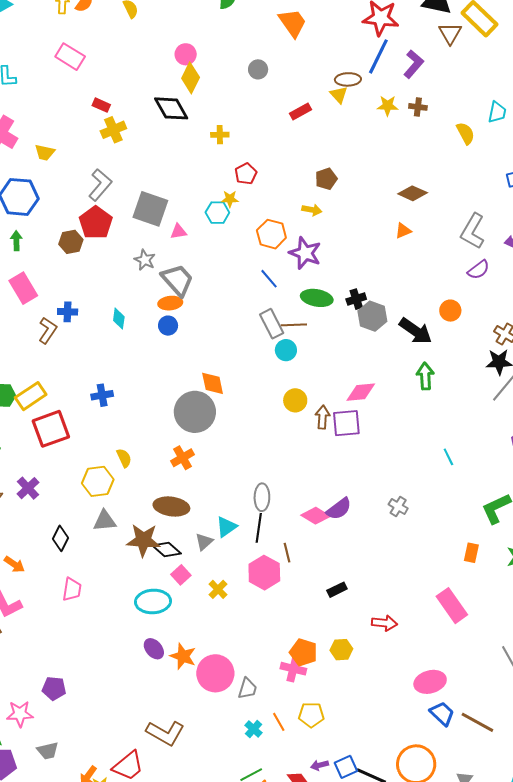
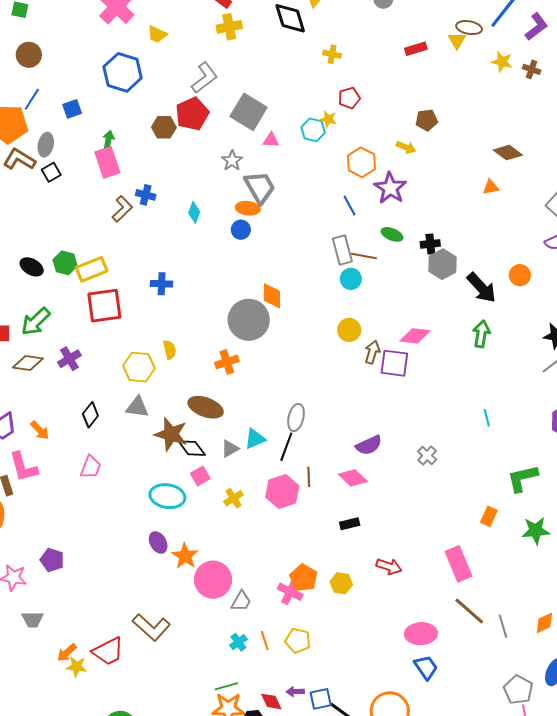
green arrow: (16, 241) -> (108, 140), moved
green ellipse: (317, 298) -> (392, 234), size x0.7
pink diamond: (316, 516) -> (353, 478), moved
brown line: (477, 722) -> (469, 611), moved

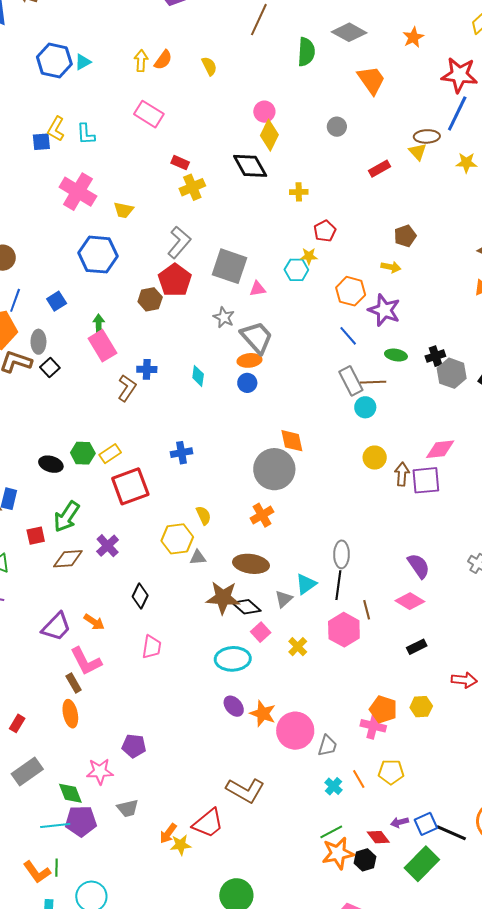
yellow rectangle: (92, 269) -> (110, 454), size x0.7
gray triangle: (137, 407) -> (198, 557), moved, size x0.7
purple semicircle: (369, 445) -> (419, 566), turned -88

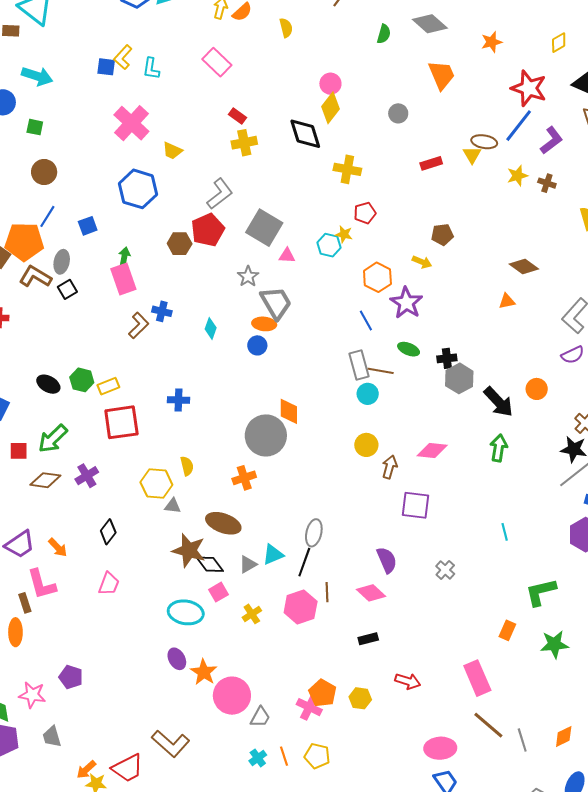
green semicircle: (306, 52) -> (384, 34), size x0.7
yellow star: (466, 163) -> (517, 176), turned -30
yellow cross: (299, 192) -> (347, 169), size x1.5
purple square: (426, 480) -> (416, 505), moved
gray trapezoid: (128, 808) -> (52, 737), turned 75

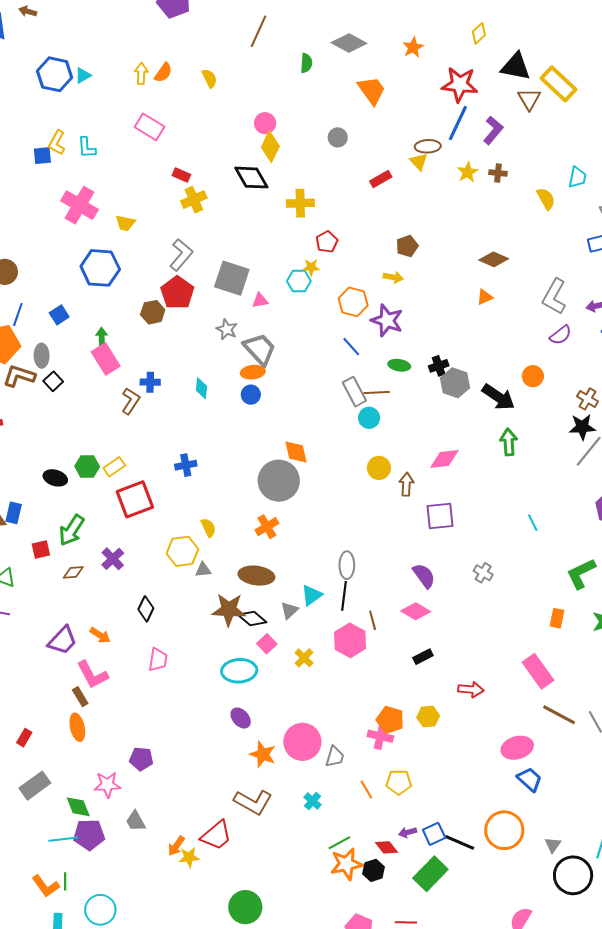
brown diamond: (45, 480) -> (73, 572), size x0.7
orange star: (204, 672) -> (263, 754), moved
cyan cross: (258, 758) -> (313, 801), moved

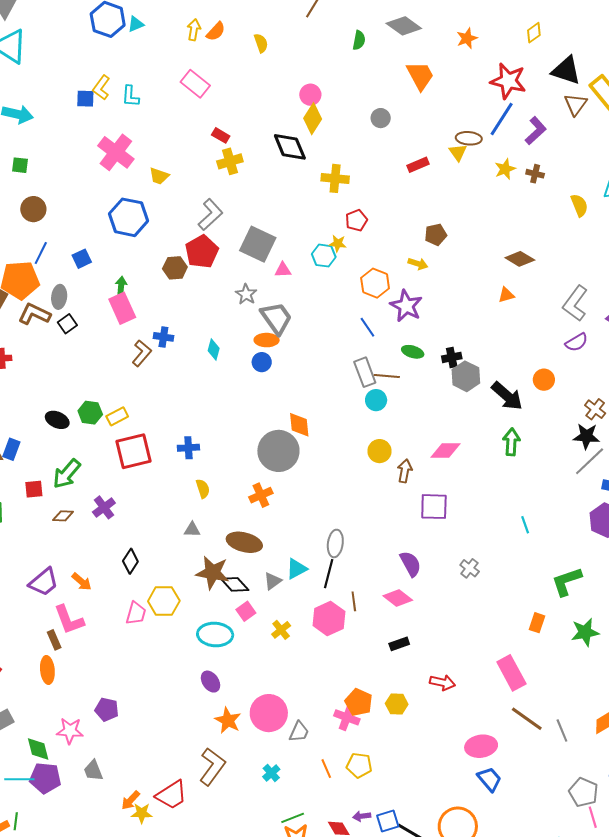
blue cross: (186, 465) -> (188, 448), moved
yellow hexagon: (182, 551) -> (164, 601), moved
brown L-shape: (253, 802) -> (212, 767), turned -90

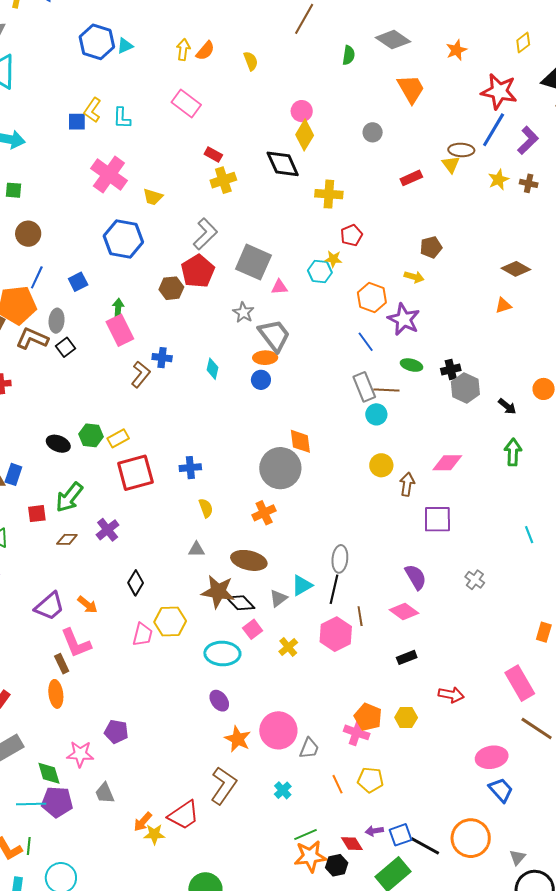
black arrow: (507, 396) -> (507, 406), size x0.6

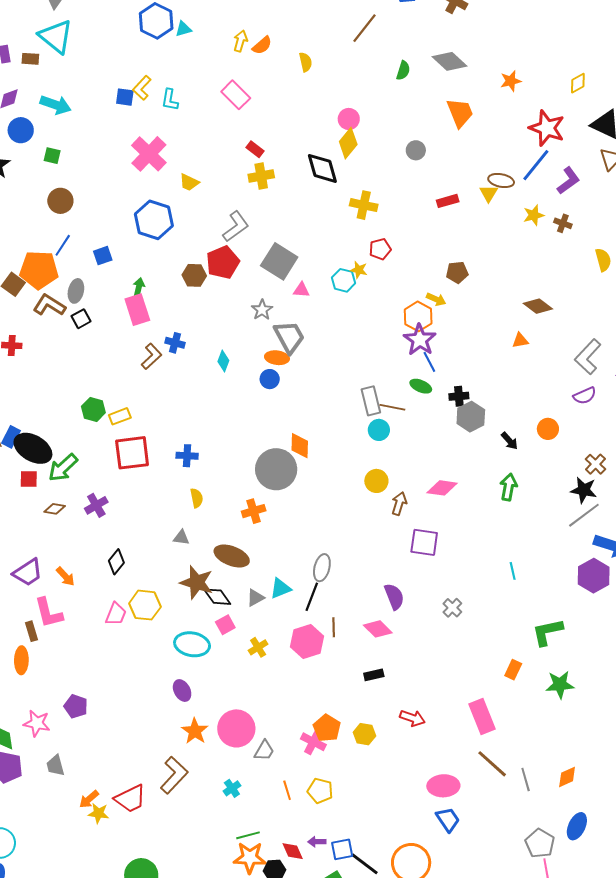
orange hexagon: (372, 298) -> (418, 316), moved
blue line: (366, 342) -> (429, 362), moved
black ellipse: (58, 444) -> (33, 448), moved, size x1.6

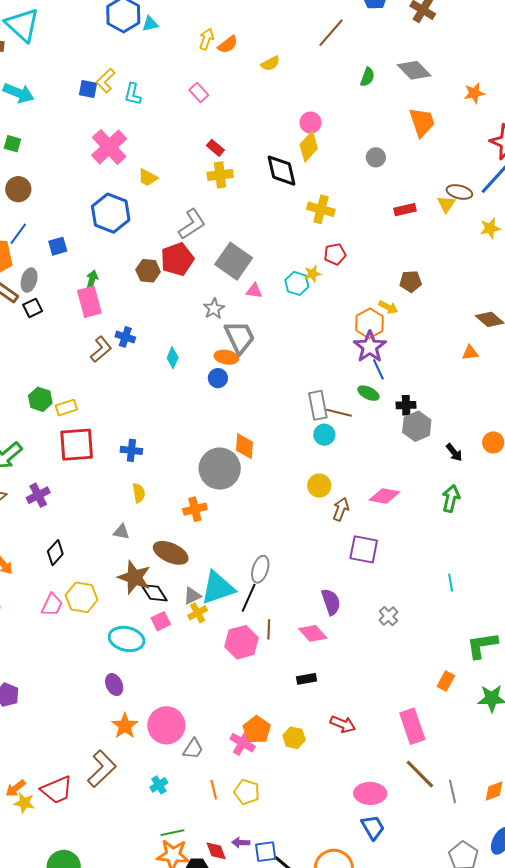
yellow semicircle: (306, 62) -> (270, 63), turned 72
pink rectangle: (236, 95) -> (199, 93), size x0.7
yellow star: (359, 270) -> (313, 274), turned -30
cyan triangle: (280, 588) -> (218, 588), size x1.6
yellow cross: (258, 647) -> (198, 613), moved

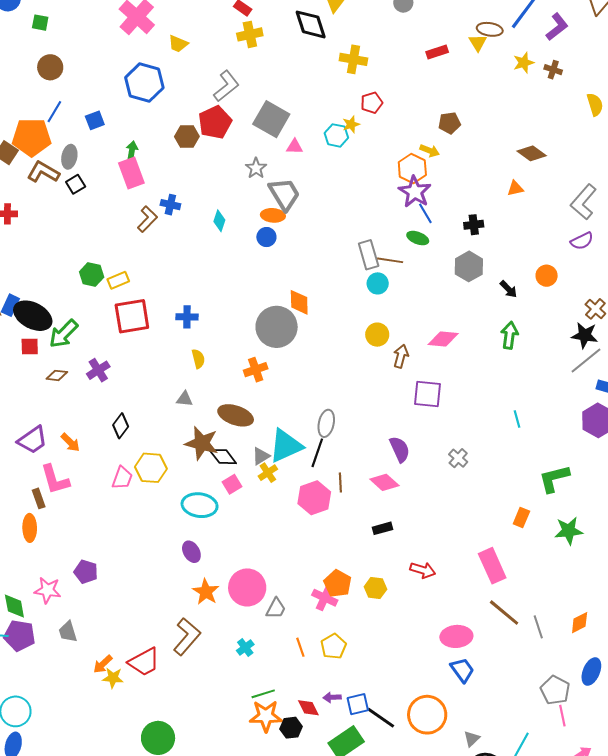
black cross: (406, 405) -> (474, 225), moved
yellow pentagon: (247, 792) -> (333, 646), turned 30

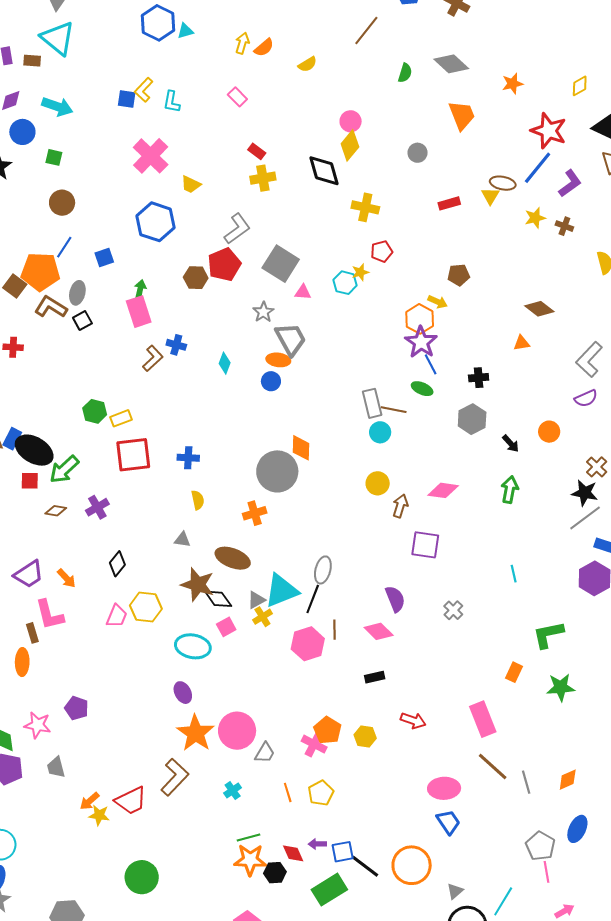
orange star: (206, 592) -> (196, 733), size x1.4

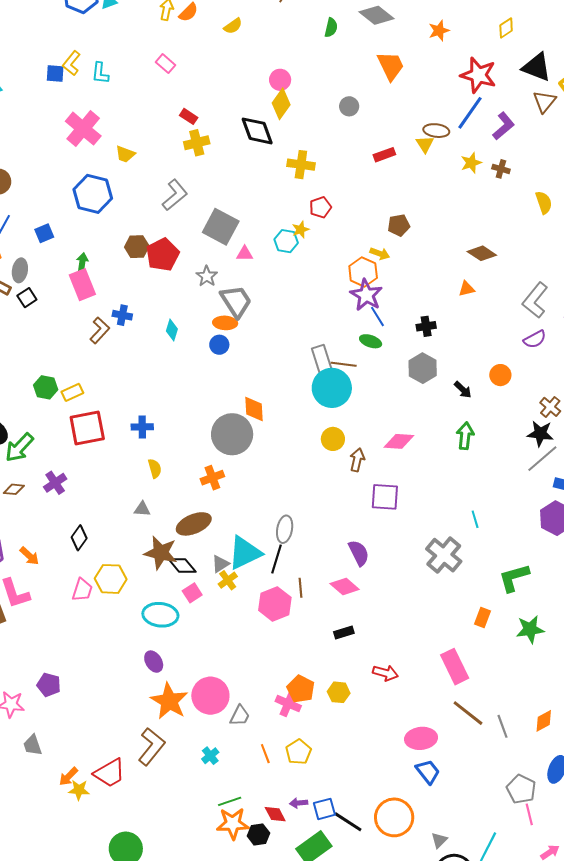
red pentagon: (224, 265) -> (163, 255), moved
cyan circle: (380, 432) -> (332, 388), size x1.8
brown ellipse: (233, 558) -> (194, 524), turned -40
gray cross: (453, 610) -> (444, 555), moved, size x1.8

